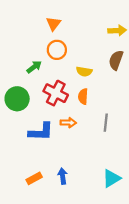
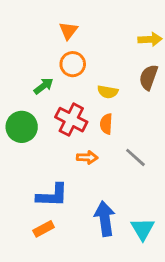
gray line: (106, 123) -> (135, 157), turned -54
blue L-shape: (41, 132) -> (52, 195), moved
blue arrow: (63, 176) -> (105, 219), moved, size x1.6
cyan triangle: (111, 178) -> (143, 229), turned -30

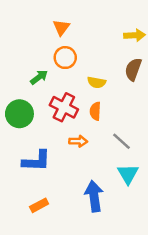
blue L-shape: (52, 195) -> (36, 161), moved
cyan triangle: (143, 229) -> (128, 174), moved

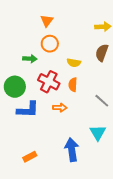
green arrow: (39, 77) -> (30, 59), turned 40
gray line: (121, 141) -> (102, 101), moved
blue L-shape: (36, 161) -> (28, 110), moved

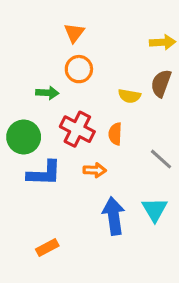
yellow semicircle: (74, 63) -> (129, 96), moved
blue arrow: (72, 150) -> (114, 216), moved

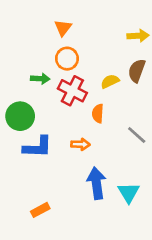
yellow semicircle: (129, 96) -> (110, 81), turned 144
red cross: (77, 129) -> (72, 91), moved
cyan triangle: (155, 210) -> (129, 193), moved

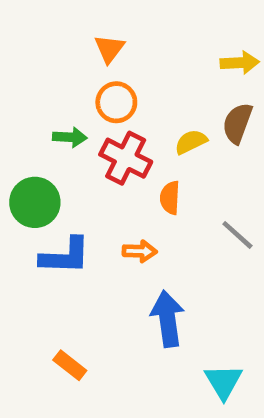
cyan triangle: (129, 193) -> (223, 382), moved
orange rectangle: (40, 210) -> (70, 365), turned 66

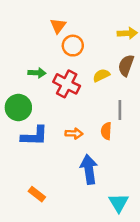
orange circle: (116, 102) -> (73, 46), moved
orange semicircle: (170, 198) -> (106, 131), moved
gray line: (237, 235) -> (120, 110), moved, turned 48

